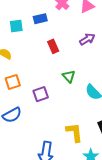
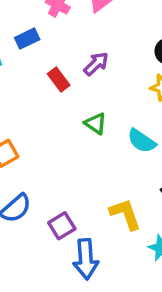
purple arrow: (87, 39) -> (96, 64), moved
purple square: (41, 94) -> (62, 226), moved

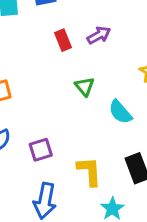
purple square: (62, 226) -> (41, 150), moved

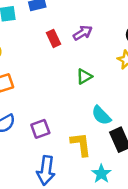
green triangle: (85, 86) -> (84, 76), moved, turned 42
cyan semicircle: (120, 112) -> (101, 115), moved

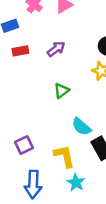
red rectangle: (54, 38) -> (20, 51), moved, turned -70
cyan star: (101, 174) -> (76, 183), moved

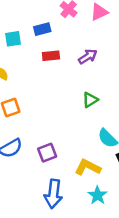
yellow L-shape: (64, 156) -> (88, 167), turned -55

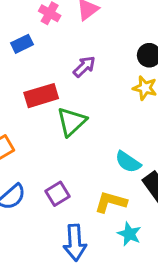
red rectangle: (51, 56) -> (41, 96), moved, size x1.5
green triangle: (90, 100) -> (72, 122), moved, size x1.5

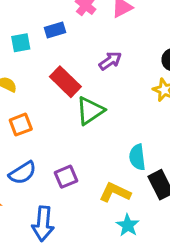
red rectangle: (41, 96) -> (65, 82), turned 52
cyan semicircle: (128, 162) -> (137, 157), turned 40
blue arrow: (75, 243) -> (43, 224), moved

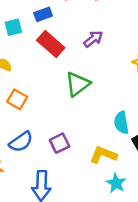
red rectangle: (65, 82) -> (51, 44), moved
orange square: (21, 125) -> (17, 99), turned -36

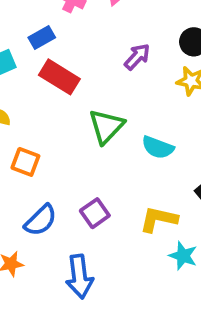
purple arrow: (93, 39) -> (137, 57), moved
cyan semicircle: (121, 123) -> (158, 147), moved, turned -50

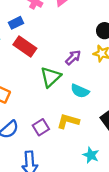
purple arrow: (137, 57) -> (73, 57), moved
yellow L-shape: (159, 219) -> (68, 121), moved

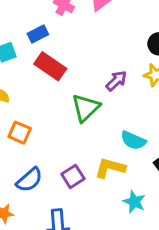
cyan semicircle: (80, 91) -> (133, 140), moved
cyan star: (91, 155) -> (134, 202), moved

